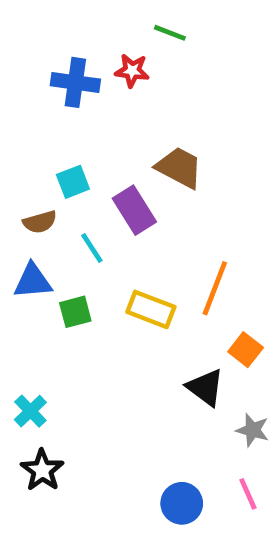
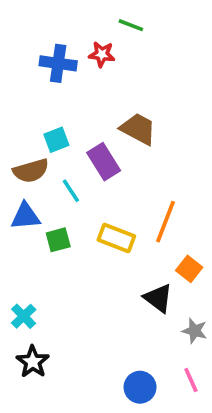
brown semicircle: (40, 222) -> (31, 171), size x1.4

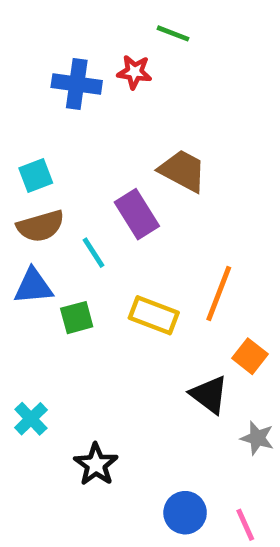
cyan square: (56, 140) -> (36, 176), moved
black star: (33, 362) -> (96, 465), moved
pink line: (191, 380) -> (245, 525), moved

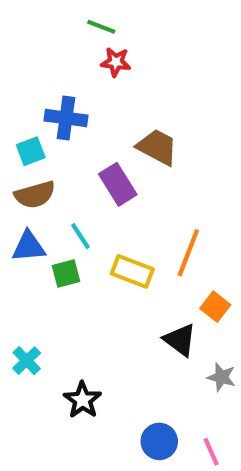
green line: (173, 33) -> (101, 27), moved
blue cross: (77, 84) -> (66, 118), moved
cyan line: (94, 253) -> (80, 236), moved

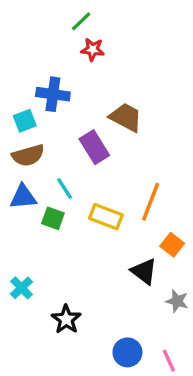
green line: (101, 27) -> (81, 21), turned -65
green square: (66, 273) -> (53, 218), turned 35

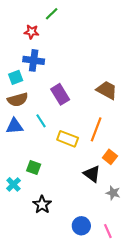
red star: (93, 49) -> (32, 32), moved
brown trapezoid: (126, 117) -> (107, 90), moved
green square: (53, 218) -> (34, 167), moved

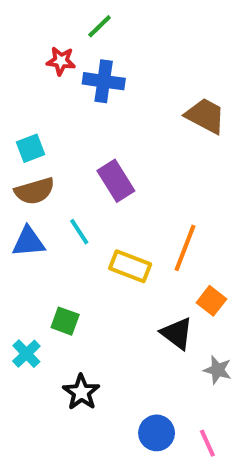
blue cross: (34, 60) -> (104, 81), moved
brown trapezoid: (107, 90) -> (205, 116), moved

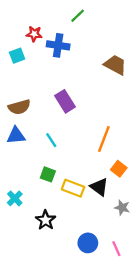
green line: (100, 26) -> (78, 16), moved
cyan square: (30, 148) -> (17, 56), moved
cyan line: (79, 232) -> (51, 140), moved
yellow rectangle: (130, 266) -> (73, 188), moved
green square: (65, 321) -> (48, 174), moved

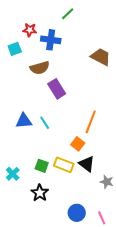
brown semicircle: (19, 107) -> (40, 68), moved
blue triangle: (16, 136) -> (24, 121), moved
orange square: (119, 169) -> (78, 144), moved
green square: (48, 174) -> (42, 166), moved

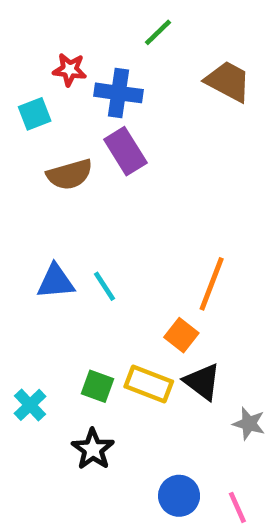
brown trapezoid: (101, 57) -> (228, 81), moved
brown semicircle: (40, 68) -> (70, 174), moved
purple rectangle: (57, 89) -> (125, 151), moved

